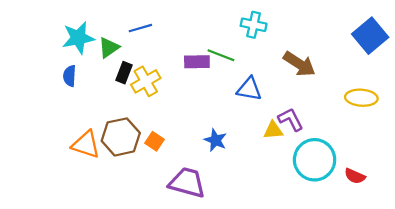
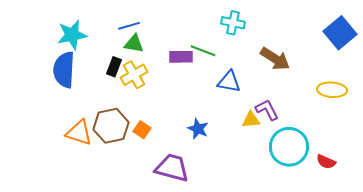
green triangle: (109, 48) -> (134, 44), moved, turned 45
blue semicircle: (70, 76) -> (64, 70), size x1.8

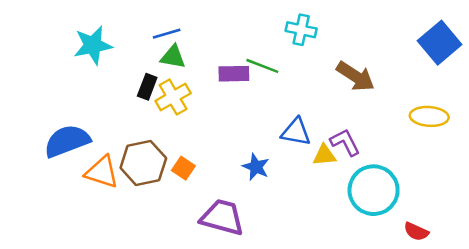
blue semicircle: (64, 70) -> (67, 141), moved, turned 66
blue triangle: (229, 82) -> (296, 132), moved
red semicircle: (326, 162) -> (416, 232), moved

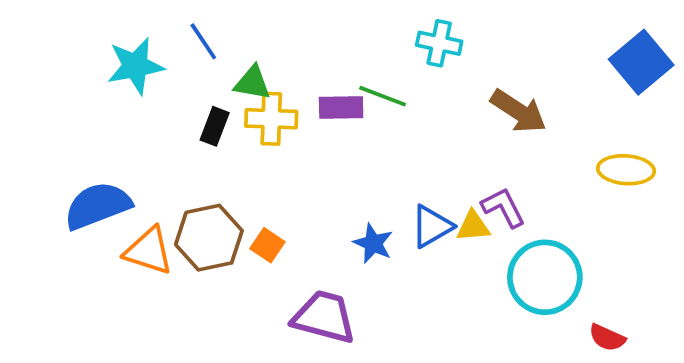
blue line: (167, 34) -> (203, 41), moved, turned 72
yellow cross: (173, 97) -> (271, 119), moved, turned 32
blue triangle: (296, 132) -> (432, 226), moved, turned -40

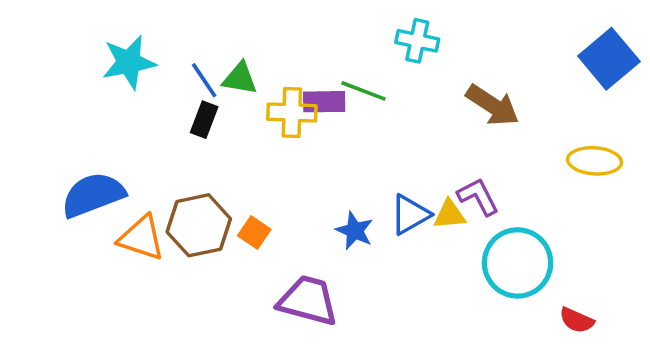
blue line: (203, 41) -> (204, 80), moved
yellow cross: (271, 119) -> (292, 112), moved

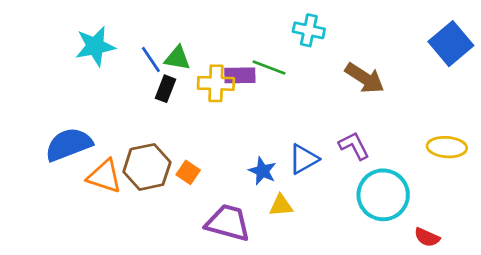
black rectangle: (204, 120) -> (166, 89), moved
yellow ellipse: (595, 161) -> (447, 147), moved
yellow triangle: (449, 215) -> (281, 205), moved

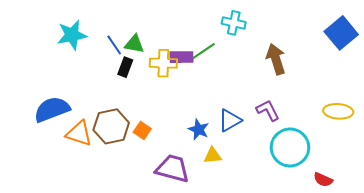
green line: (269, 67) -> (204, 51), turned -55
brown arrow: (365, 78) -> (276, 59), turned -140

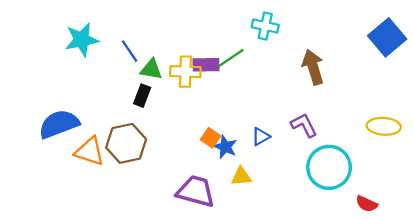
green triangle: (134, 44) -> (151, 69), moved
black rectangle: (125, 67) -> (142, 96), moved
blue triangle: (230, 120) -> (261, 137), size x0.7
orange square: (142, 130) -> (210, 138), moved

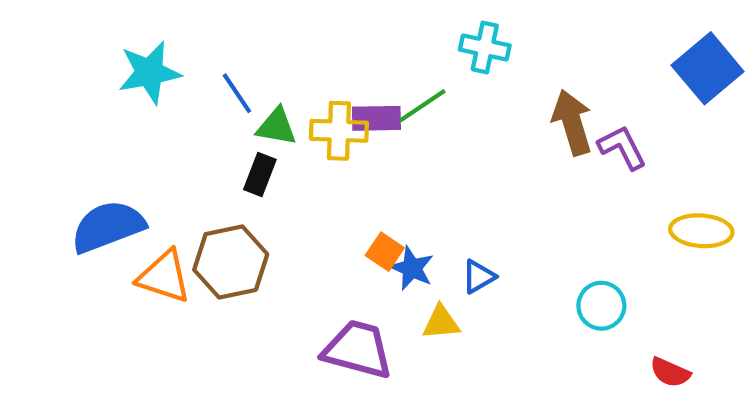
purple L-shape: (304, 125) -> (622, 147), moved
blue triangle: (261, 137) -> (478, 277), moved
cyan circle: (329, 167) -> (601, 306), size x0.6

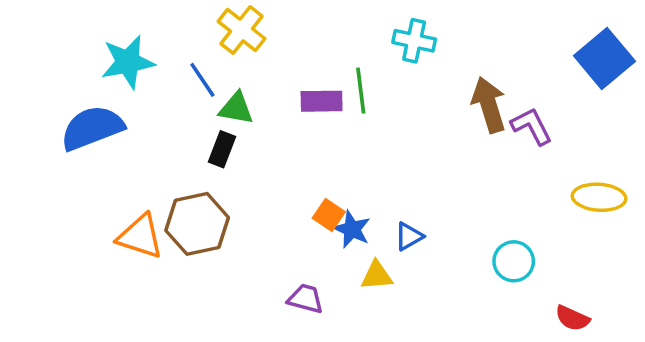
green line: (422, 106) -> (361, 91), turned -63
yellow cross: (339, 131) -> (242, 30), moved, turned 36
blue semicircle: (108, 227) -> (92, 128), moved
purple trapezoid: (358, 349) -> (306, 299), size x0.6

